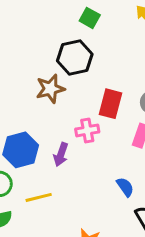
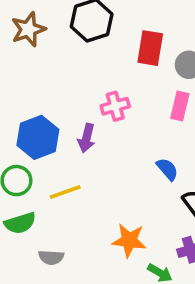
brown star: (50, 89) -> (28, 29), moved
red rectangle: (110, 104) -> (150, 48), moved

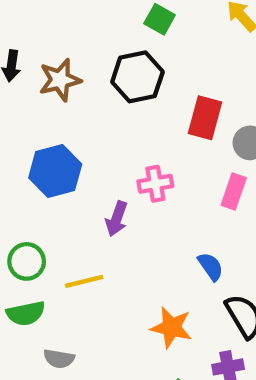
blue hexagon: (38, 137) -> (55, 171), moved
orange star: (129, 240) -> (171, 327), moved

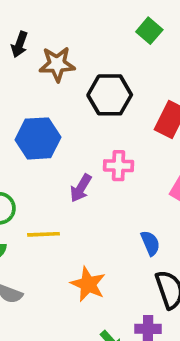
black hexagon: (137, 77) -> (110, 95), moved
orange star: (171, 327) -> (88, 284), moved

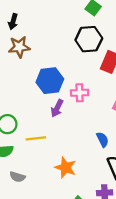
brown star: (57, 64) -> (19, 47), moved
black hexagon: (110, 95) -> (89, 39), moved
blue hexagon: (38, 138) -> (50, 81), moved

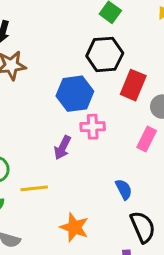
blue hexagon: (50, 81) -> (75, 94), moved

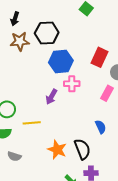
black hexagon: (105, 54) -> (47, 33), moved
blue semicircle: (124, 189) -> (101, 127), moved
black semicircle: (143, 227) -> (82, 149), moved

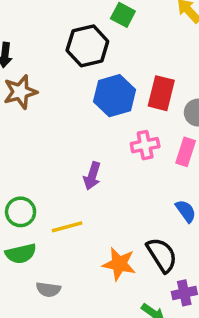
black hexagon: (47, 33) -> (87, 46), moved
blue hexagon: (61, 62) -> (115, 96), moved
pink cross: (72, 84) -> (145, 145), moved

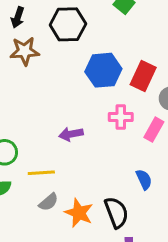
black hexagon: (87, 46) -> (68, 24), moved
purple arrow: (92, 176) -> (71, 134), turned 50
gray semicircle: (48, 289) -> (49, 202), moved, turned -60

